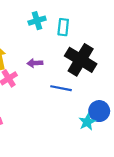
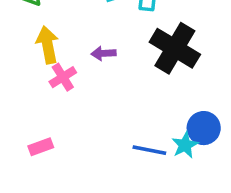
blue line: (61, 88) -> (149, 150), moved

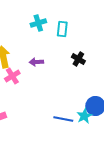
black cross: (175, 48) -> (78, 59), size x0.5

